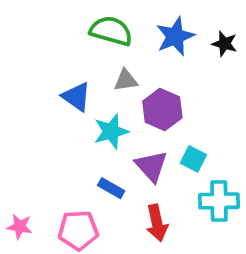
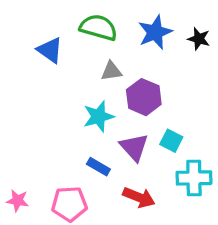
blue triangle: (76, 97) -> (50, 50), moved
red arrow: (157, 223) -> (139, 197), turned -56

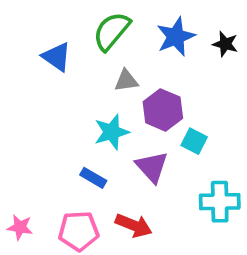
green semicircle: (98, 27) -> (112, 31), turned -66
cyan square: (171, 141) -> (194, 141), moved
blue rectangle: (98, 167) -> (93, 178), moved
red arrow: (139, 197) -> (134, 225), moved

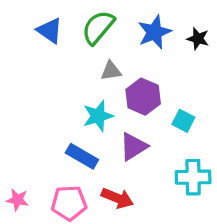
blue triangle: (57, 57) -> (50, 31), moved
cyan square: (194, 141) -> (183, 121), moved
purple triangle: (152, 167) -> (133, 147), turned 40
blue rectangle: (93, 178) -> (82, 156), size x1.4

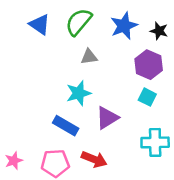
purple hexagon: (143, 97) -> (149, 65), moved
pink star: (17, 200) -> (14, 161), turned -30

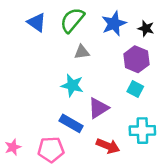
cyan star: (79, 93) -> (72, 85), turned 30
blue rectangle: (66, 126) -> (71, 123), moved
red arrow: (94, 159) -> (108, 146), moved

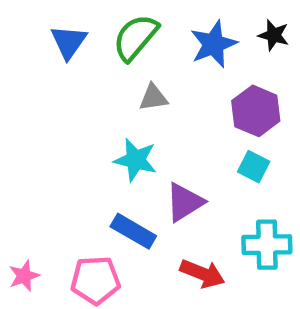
blue triangle: (37, 22) -> (69, 42), turned 30
black star: (146, 28) -> (274, 35), moved

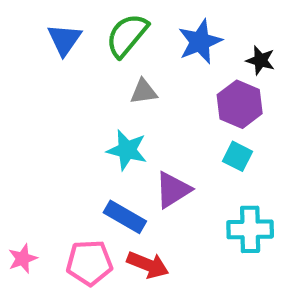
black star: (274, 35) -> (260, 60), moved
red arrow: (202, 274) -> (148, 265), moved

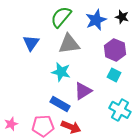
blue triangle: (64, 40) -> (31, 43), moved
black star: (260, 60) -> (122, 17), moved
gray triangle: (144, 92) -> (69, 44), size x1.6
cyan cross: (250, 229) -> (120, 110), turned 30

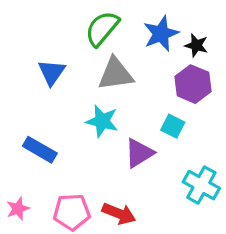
black star: (122, 17) -> (196, 45), moved
cyan square: (114, 75) -> (173, 126), moved
blue rectangle: (60, 104) -> (40, 150), moved

